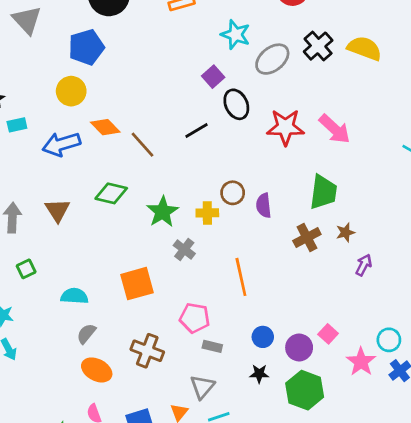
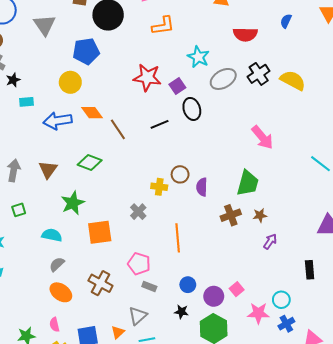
red star: (285, 127) -> (147, 78), moved
green star: (162, 212) -> (73, 203), moved
pink star: (361, 362) -> (258, 313), turned 30

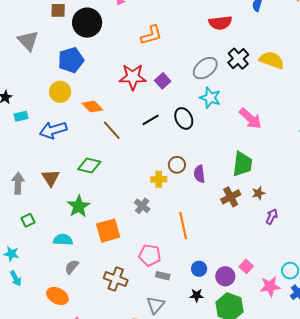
orange L-shape: (163, 26) -> (151, 35), moved
cyan star: (198, 57) -> (210, 98), moved
black ellipse: (192, 109) -> (184, 118), moved
orange diamond: (92, 113) -> (92, 107), moved
orange ellipse: (61, 292) -> (57, 296), moved

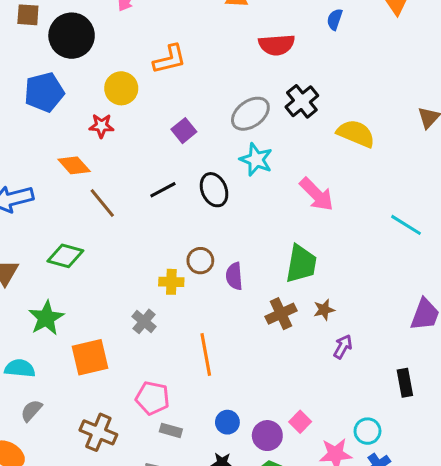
yellow semicircle: (272, 60) -> (356, 134), moved
red star: (133, 77) -> (101, 126), moved, size x0.6
yellow circle: (60, 92) -> (121, 88), moved

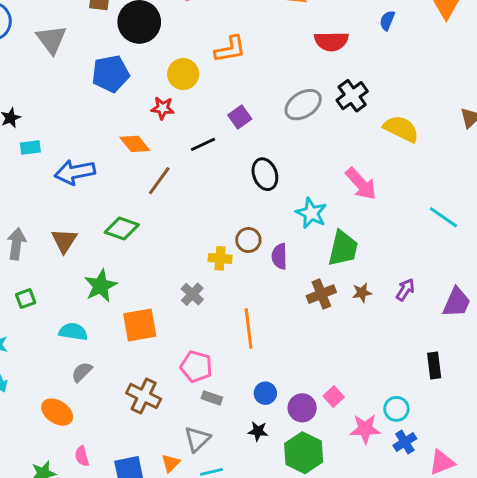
cyan star: (256, 160) -> (311, 213), moved
black line: (163, 190) -> (203, 144), moved
brown line: (102, 203) -> (159, 181), turned 72
purple arrow: (343, 347) -> (405, 290), moved

